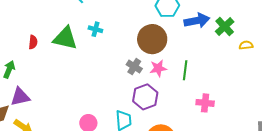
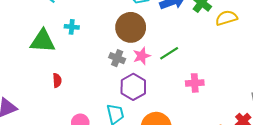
red semicircle: (33, 42) -> (57, 80), moved
yellow semicircle: (246, 45) -> (226, 18), size x1.5
green line: (185, 70) -> (169, 53), turned 60

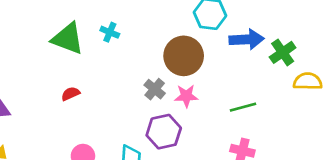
green line: (169, 53) -> (243, 107), moved
red semicircle: (57, 80) -> (70, 94), turned -128

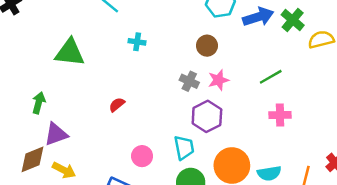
green triangle: (68, 39) -> (70, 53), moved
brown circle: (184, 56) -> (207, 46), size x0.6

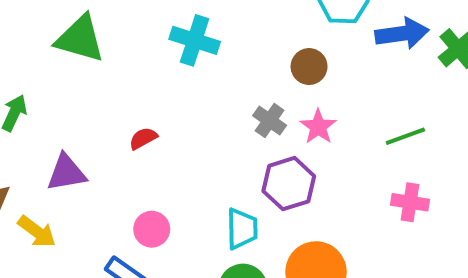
cyan cross: (137, 42) -> (195, 40), size x1.6
pink star: (218, 80) -> (318, 127), turned -30
purple triangle: (56, 134) -> (66, 173), moved
pink circle: (142, 156) -> (152, 229), moved

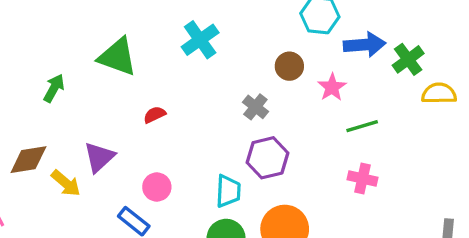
green triangle: (80, 39) -> (117, 57), moved
cyan cross: (195, 40) -> (200, 40), turned 33
pink star: (318, 127) -> (332, 87), moved
purple triangle: (66, 173) -> (99, 157), moved, turned -36

